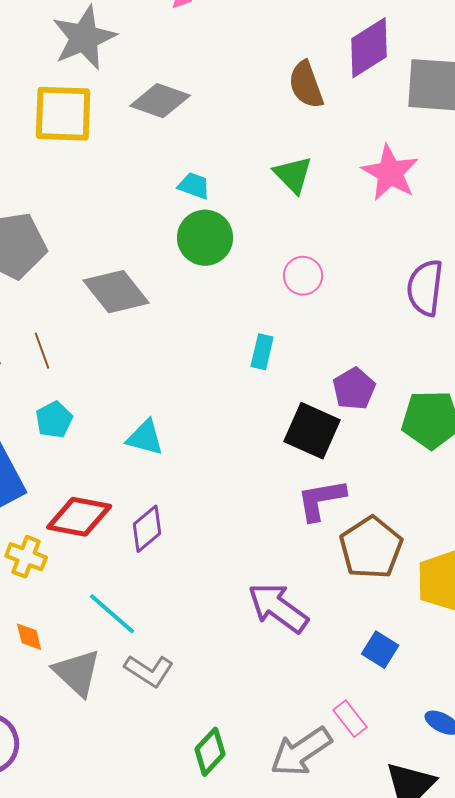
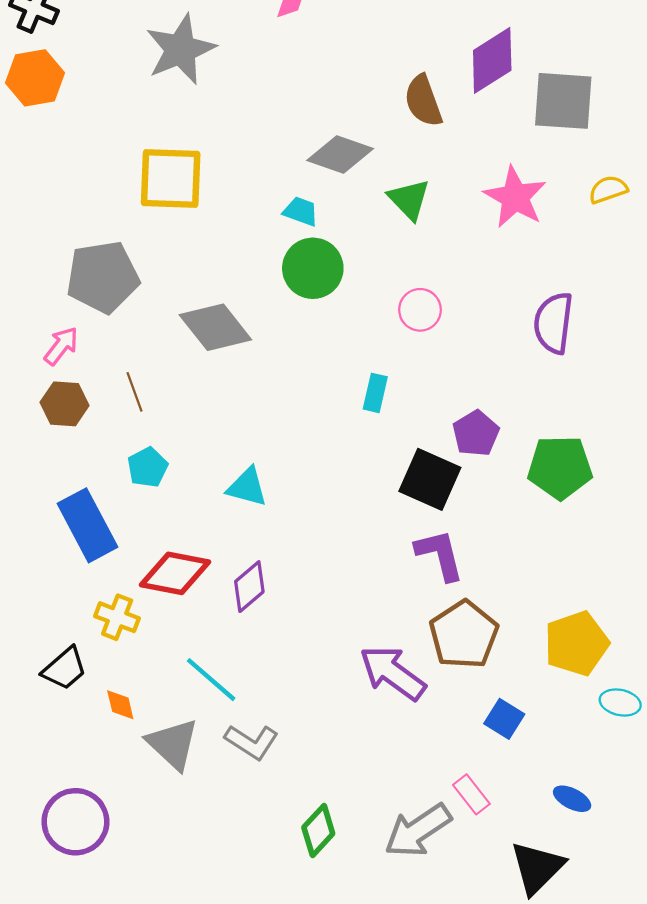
gray diamond: (160, 101) -> (340, 154), moved
yellow square: (63, 114) -> (171, 179), moved
purple L-shape: (321, 500) -> (440, 555), turned 86
brown pentagon: (371, 548) -> (464, 635), moved

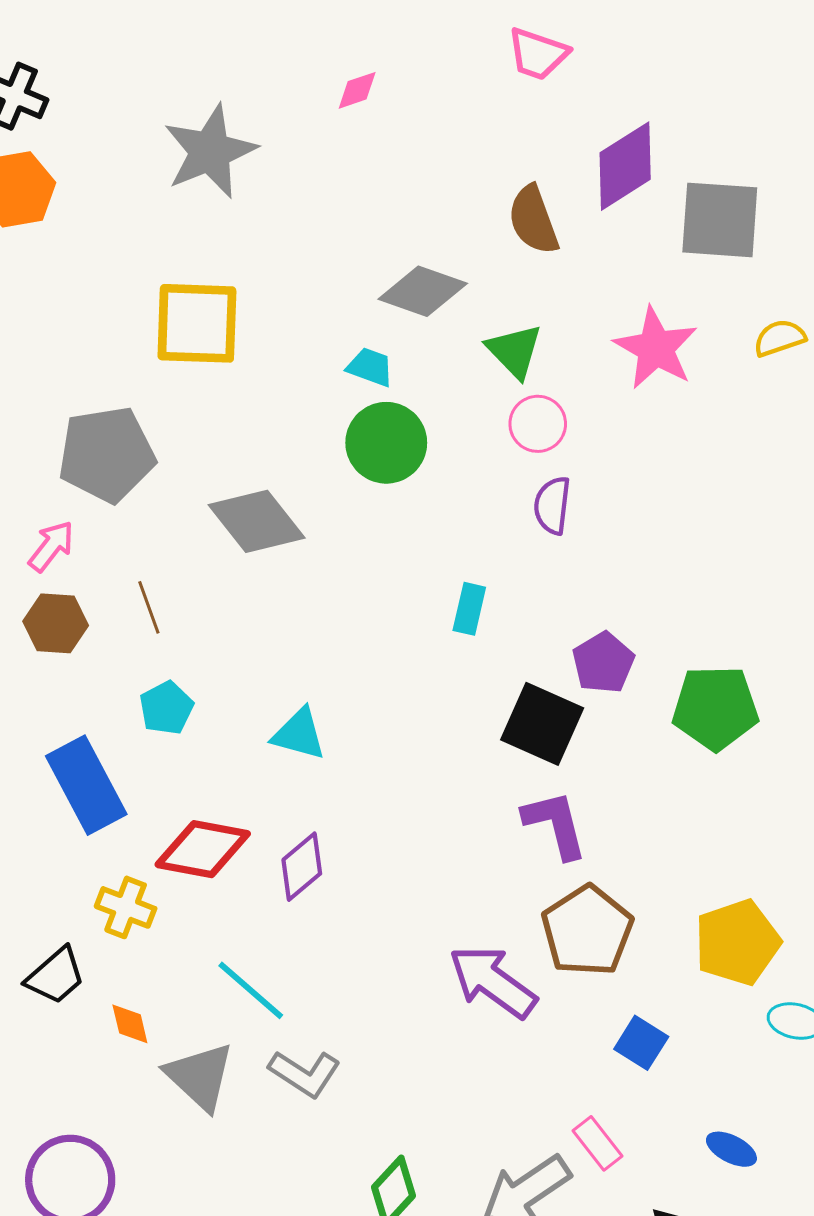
pink circle: (420, 310) -> (538, 424), moved
purple semicircle: (553, 323) -> (552, 505), moved, size x0.7

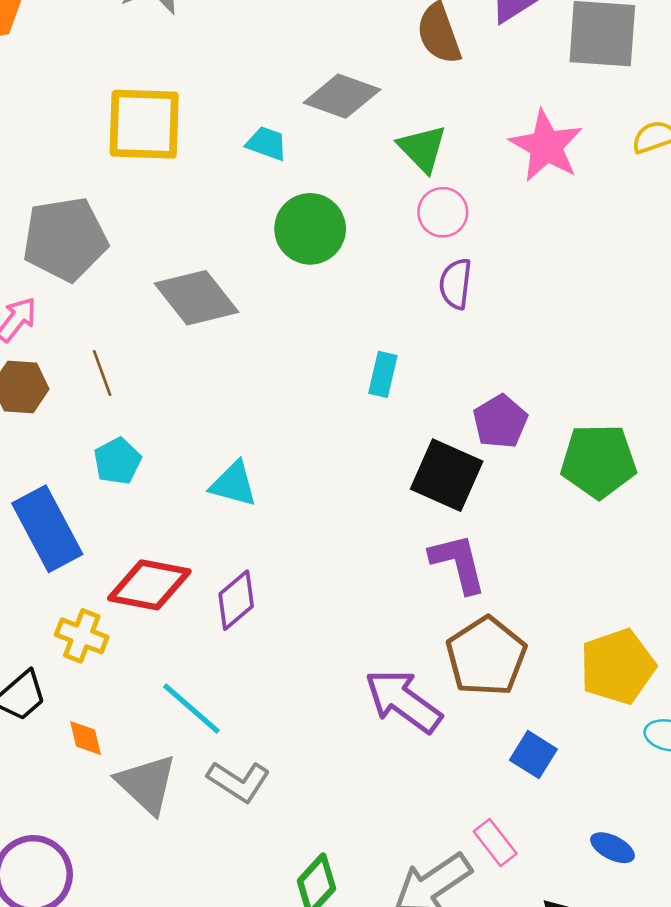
cyan trapezoid: (370, 367) -> (267, 143), moved

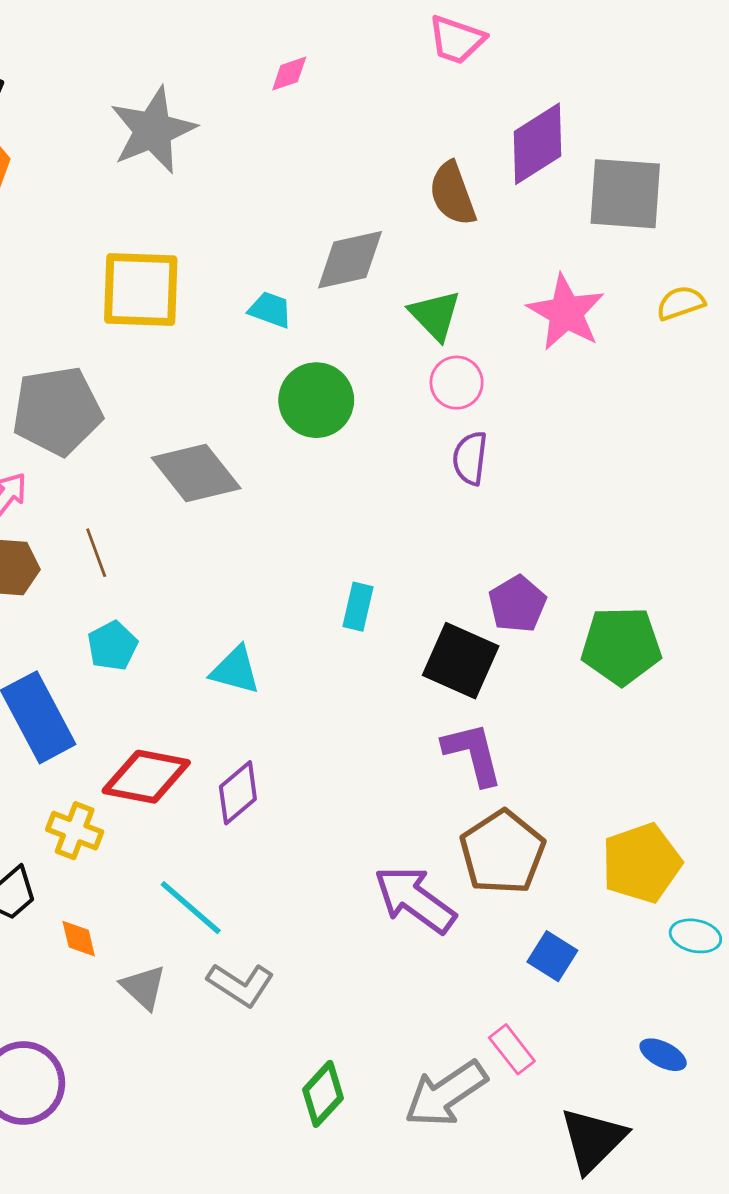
gray diamond: (342, 96) -> (350, 260), turned -32
cyan rectangle: (383, 374) -> (358, 607), moved
gray triangle: (147, 784) -> (143, 987), size x0.7
blue ellipse: (612, 848) -> (663, 1055), moved

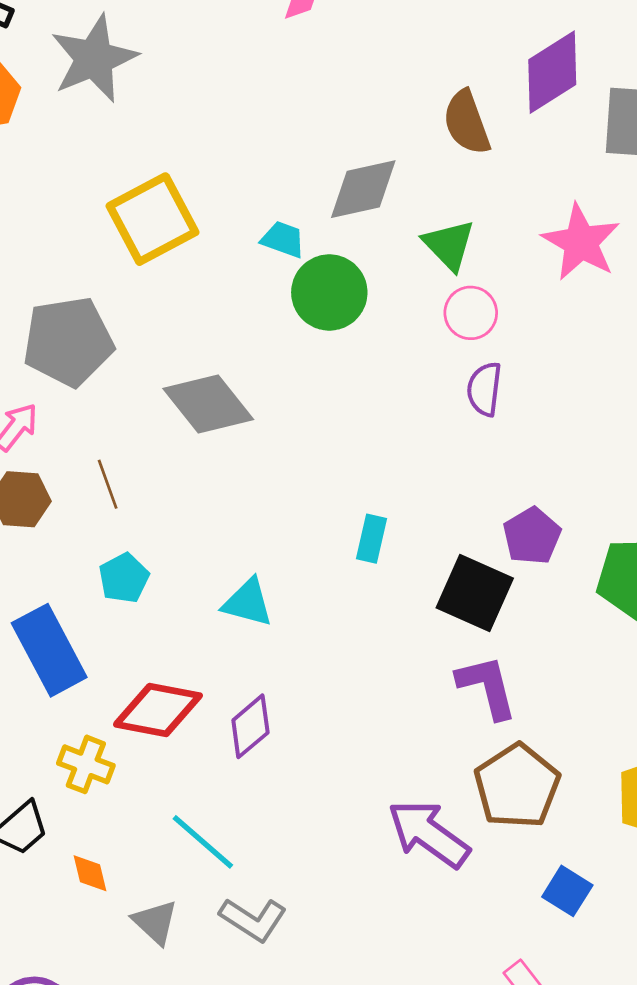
gray star: (153, 130) -> (94, 59), moved
yellow square: (141, 289) -> (152, 219), turned -30
green circle: (316, 400) -> (329, 292), moved

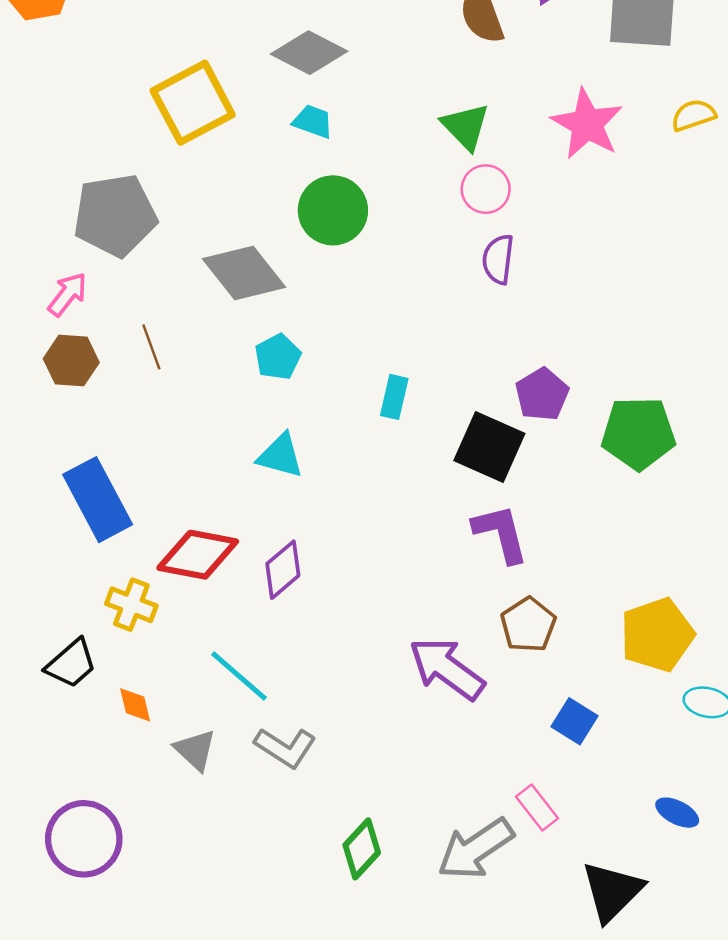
gray diamond: (363, 189) -> (309, 53), moved, turned 40
green circle: (329, 292) -> (333, 210), moved
cyan pentagon: (124, 578) -> (278, 357), moved
brown pentagon: (517, 786) -> (528, 625), size x0.7

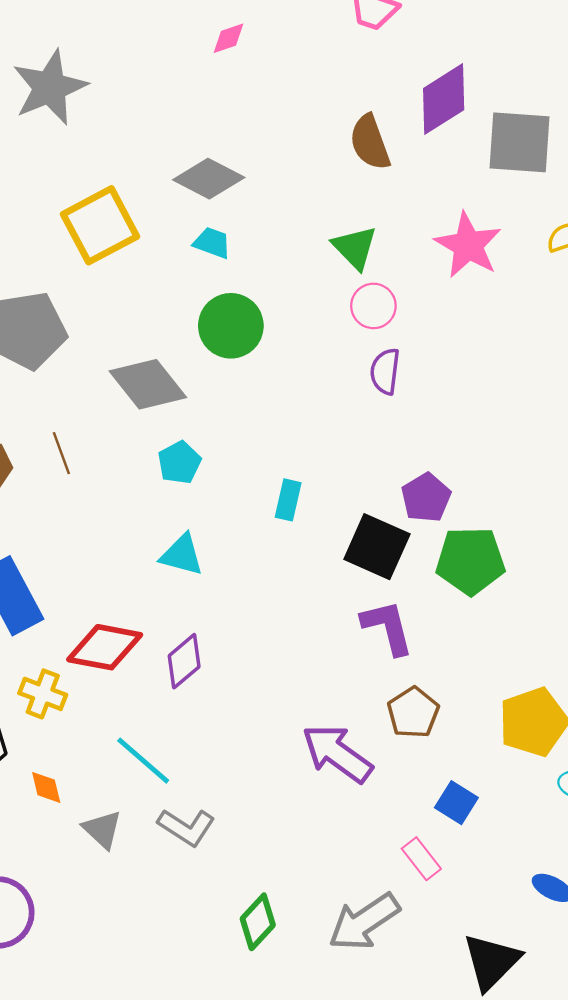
green pentagon: (638, 433) -> (470, 561), moved
pink rectangle: (537, 808) -> (421, 859), moved

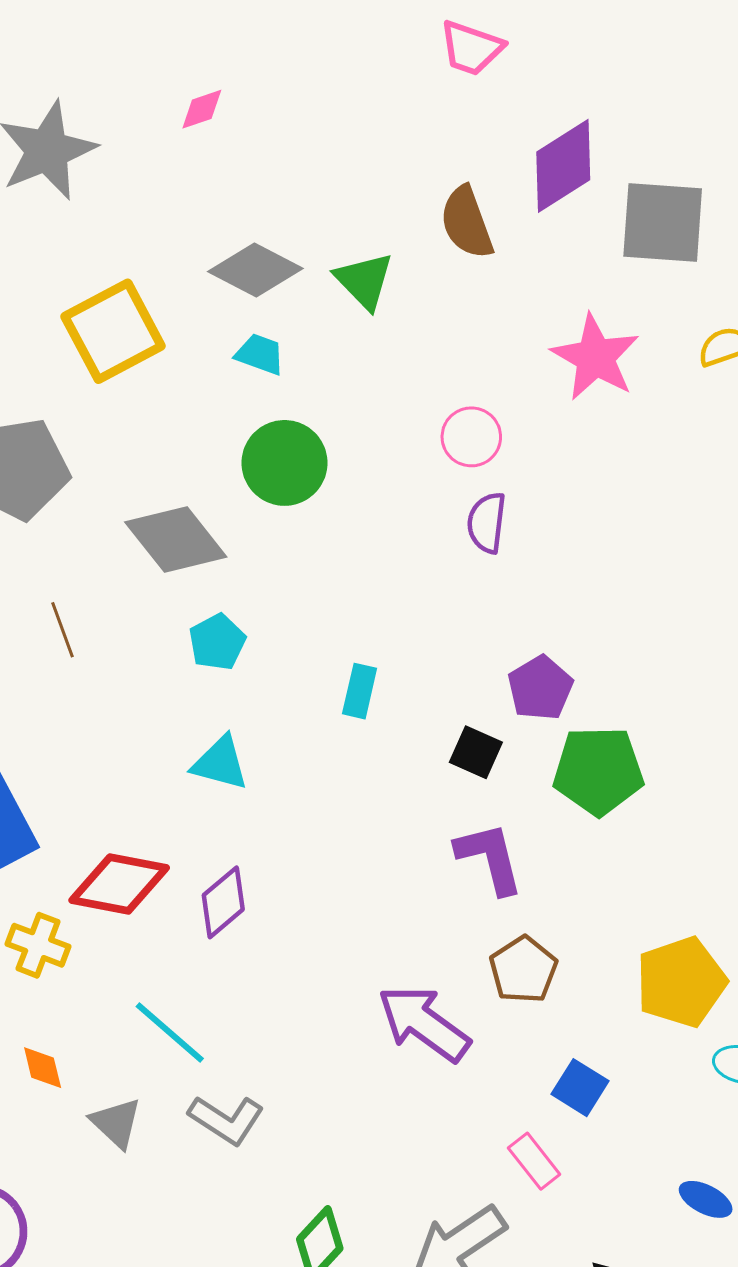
pink diamond: (229, 38) -> (202, 109), moved
green triangle: (355, 248) -> (364, 281), moved
black square: (377, 547) -> (476, 752), size x0.6

